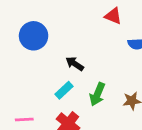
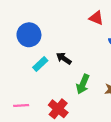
cyan rectangle: (64, 90) -> (40, 64), moved

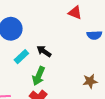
green arrow: (83, 84) -> (39, 76), moved

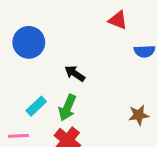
cyan rectangle: (21, 57) -> (36, 106), moved

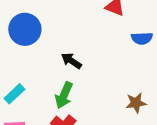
cyan rectangle: (36, 106) -> (14, 94), moved

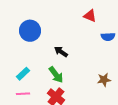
green arrow: (64, 95) -> (56, 75), turned -60

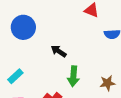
green arrow: (56, 75) -> (73, 76), moved, turned 42

